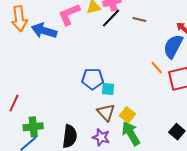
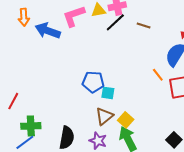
orange arrow: (19, 19) -> (24, 17), size x0.7
brown triangle: (106, 112) -> (104, 116), turned 30

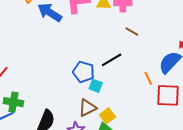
black line: (115, 22) -> (112, 60), moved
brown line: (144, 25) -> (132, 31), moved

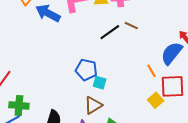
black line: (112, 60) -> (110, 32), moved
yellow square: (107, 116) -> (156, 100), moved

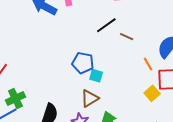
brown line: (131, 26) -> (127, 37), moved
green cross: (19, 105) -> (15, 99), turned -30

